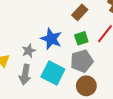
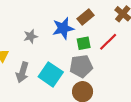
blue star: (51, 39) -> (63, 28), moved, turned 30
gray star: (29, 51) -> (31, 36), moved

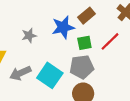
gray arrow: (22, 72) -> (20, 73), turned 48

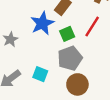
cyan square: (50, 75) -> (40, 74), size x0.6

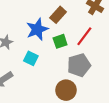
gray pentagon: (70, 58) -> (79, 65), moved
cyan square: (40, 74) -> (31, 58), moved

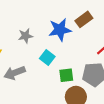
green square: (60, 41) -> (66, 75), moved

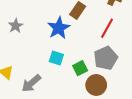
gray star: (25, 36) -> (16, 26), moved

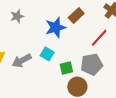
gray arrow: (31, 83) -> (22, 61), moved

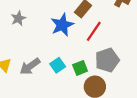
red line: (99, 38) -> (94, 31), moved
cyan square: (47, 54) -> (58, 65), moved, turned 32

